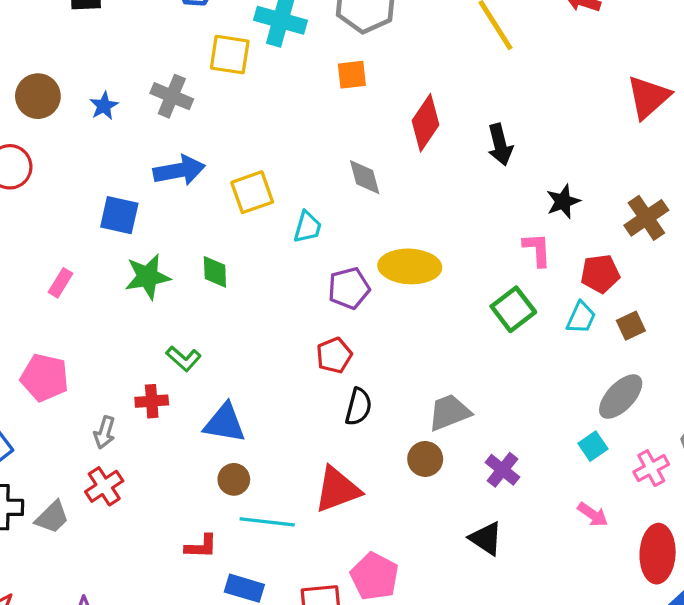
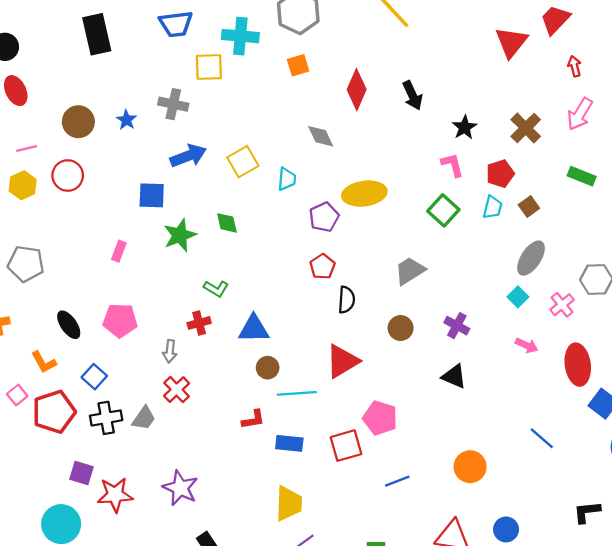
gray trapezoid: (449, 412) -> (410, 271), moved

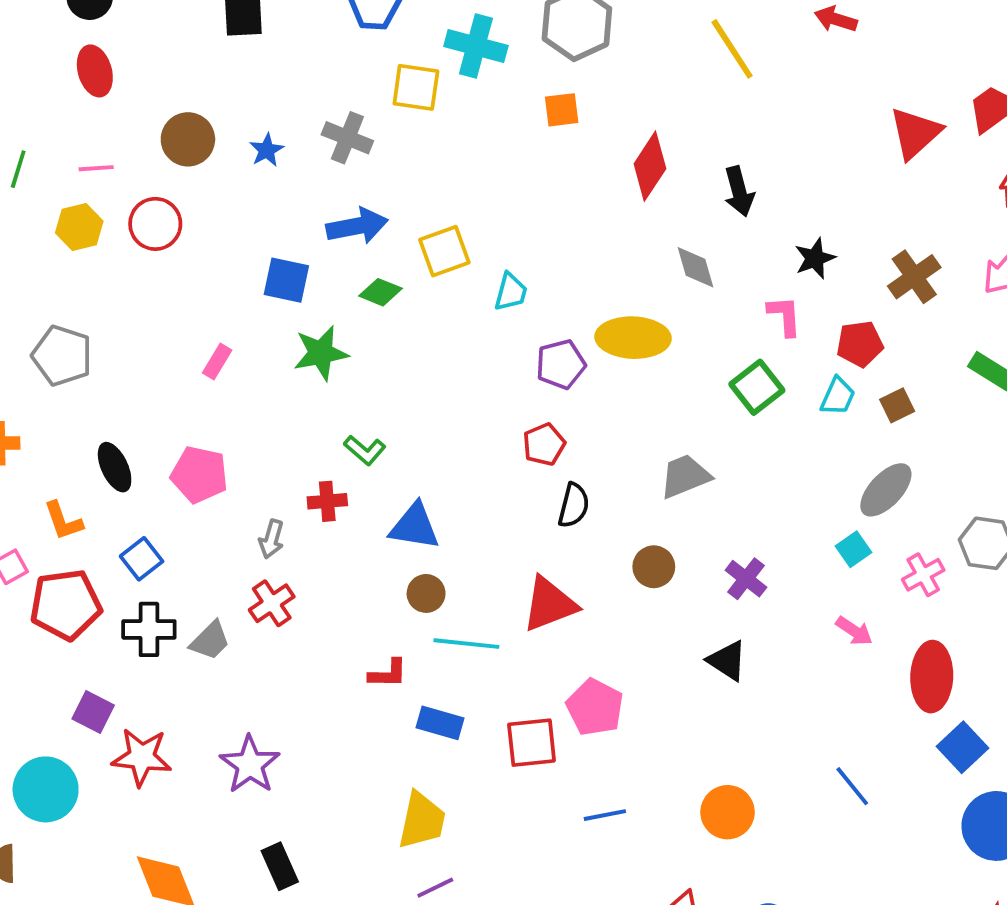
gray diamond: (321, 136) -> (696, 267), moved
green diamond: (227, 223) -> (381, 292), moved, turned -65

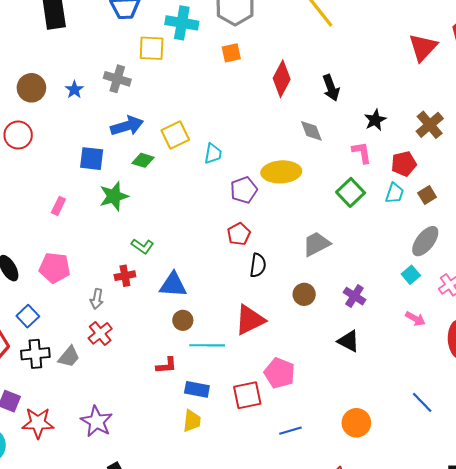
yellow trapezoid: (422, 820) -> (192, 421), moved, size x0.7

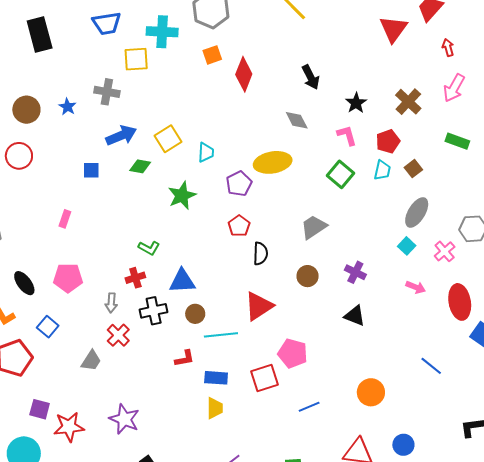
red diamond: (282, 79) -> (244, 74), moved
blue square: (92, 159) -> (91, 170), size x0.7
green star: (114, 196) -> (182, 196), moved
black cross: (35, 354) -> (154, 311), moved

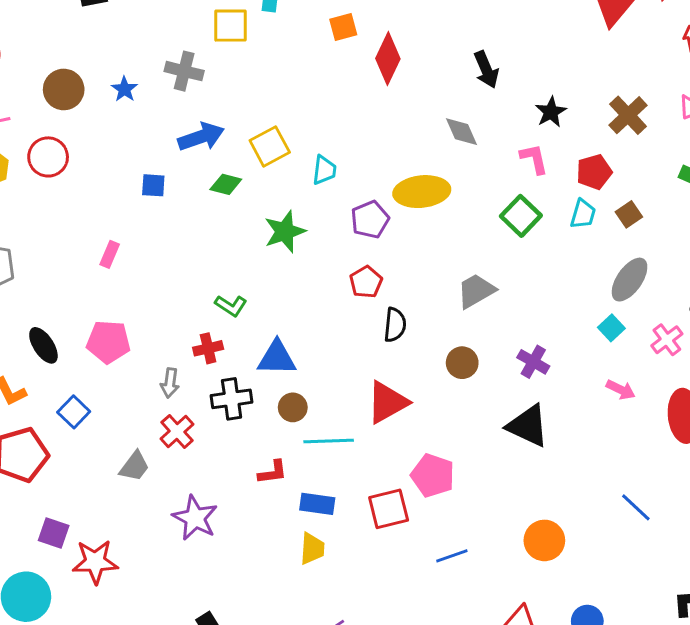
black triangle: (355, 316) -> (528, 426), size x1.4
purple star: (124, 419) -> (195, 518), moved

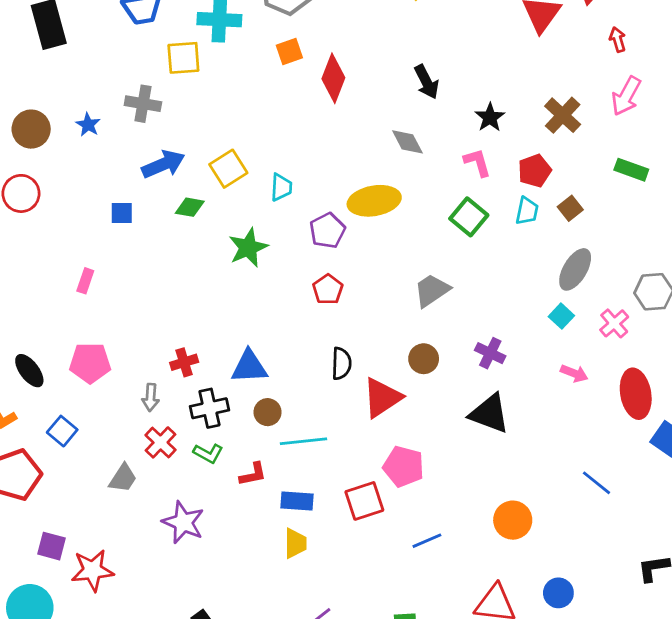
green L-shape: (231, 306) -> (208, 453), moved
black semicircle: (395, 325) -> (341, 363), moved
red triangle: (387, 402) -> (382, 398), moved

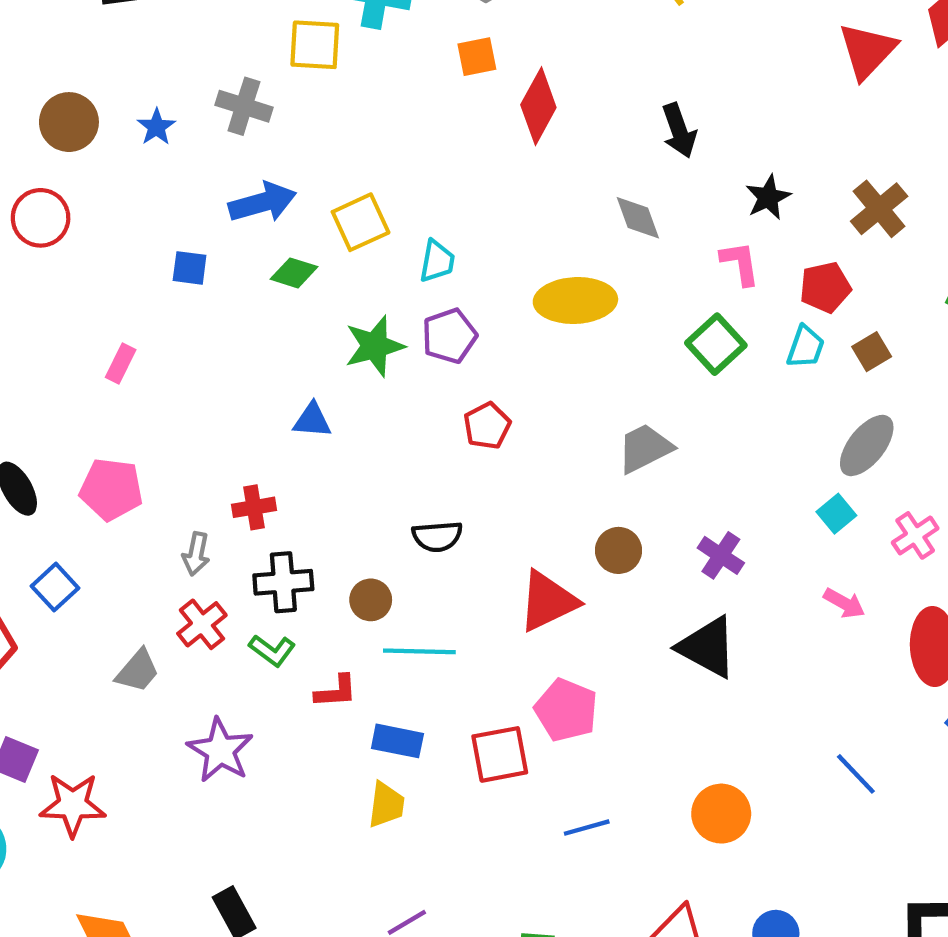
purple pentagon: (327, 231) -> (449, 336), moved
black semicircle: (341, 363) -> (437, 536), moved, turned 76
blue triangle: (249, 367) -> (312, 420), moved, size x0.7

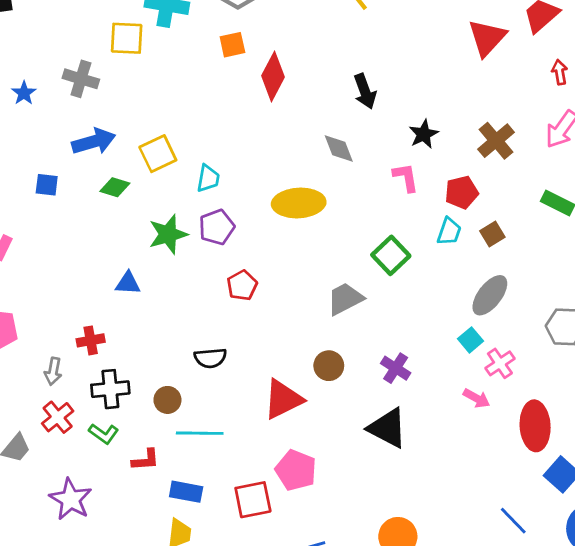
green square: (716, 344) -> (391, 255), moved
pink cross: (915, 535) -> (500, 363), moved
blue line: (856, 774) -> (513, 521), moved

